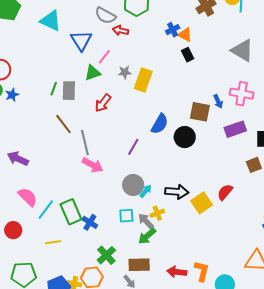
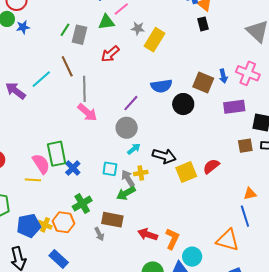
blue semicircle: (160, 124) -> (161, 86), turned 40
gray circle: (133, 185) -> (127, 128), moved
pink semicircle: (28, 197) -> (41, 164), moved
cyan line: (46, 210) -> (41, 79), moved

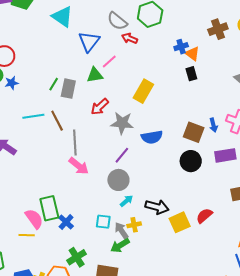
gray star: (138, 28) -> (122, 123), moved, size x1.6
cyan line: (41, 79) -> (33, 116), moved, turned 35
black circle: (183, 104) -> (191, 161), moved

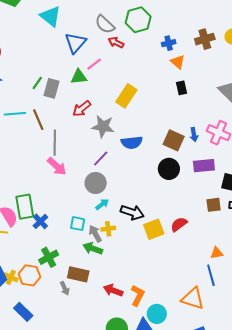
blue cross: (181, 47) -> (169, 43), moved
black rectangle: (191, 74) -> (181, 88), moved
green arrow: (120, 245) -> (93, 248), turned 48

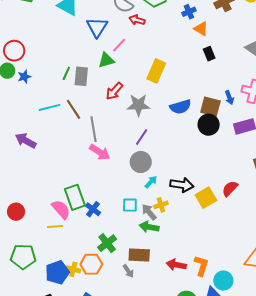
blue semicircle: (132, 142) -> (180, 107), moved
black circle: (169, 169) -> (209, 125), moved

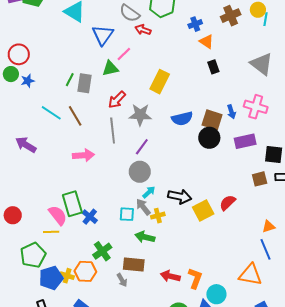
cyan line: (49, 107) -> (51, 113), turned 45
gray line: (94, 129) -> (113, 131), moved
pink arrow: (100, 152) -> (83, 155), moved, turned -40
gray arrow: (149, 212) -> (143, 207), moved
green pentagon: (23, 257) -> (33, 255), moved, turned -30

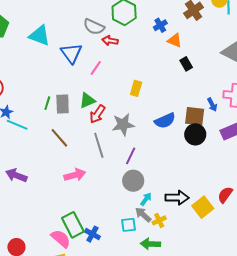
green triangle: (110, 68) -> (87, 100), moved
yellow rectangle: (160, 82) -> (136, 88), size x0.7
cyan line: (51, 113) -> (17, 125), moved

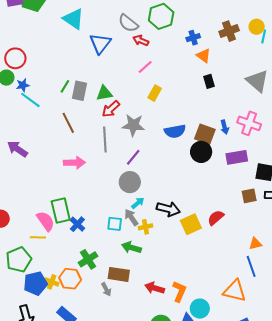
pink line: (96, 68) -> (145, 67), moved

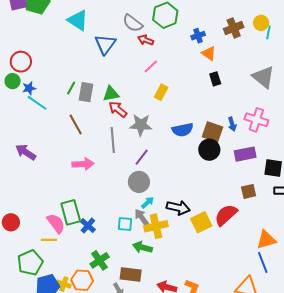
red arrow: (111, 109) -> (118, 109), turned 84
brown square: (249, 196) -> (249, 191), moved
red semicircle: (216, 218) -> (226, 215), size x1.4
yellow cross: (146, 227) -> (156, 226), size x1.6
orange triangle: (255, 244) -> (266, 240), size x1.5

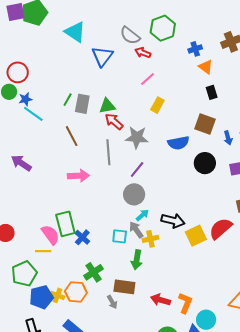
brown square: (213, 132) -> (205, 124), moved
yellow cross: (156, 226) -> (150, 239), size x0.7
green arrow: (143, 247) -> (137, 260), turned -96

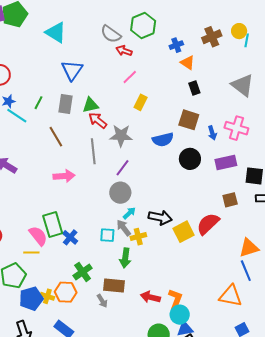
blue triangle: (102, 56) -> (72, 70), moved
green line: (68, 100) -> (38, 103), moved
cyan circle: (206, 320) -> (180, 315), moved

